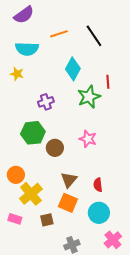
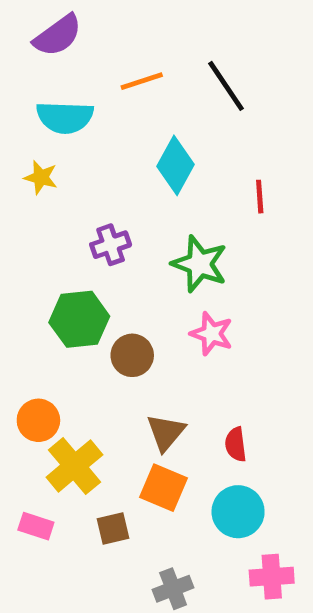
green star: (89, 97) -> (200, 264), moved, turned -30
pink cross: (113, 240) -> (272, 577), turned 36

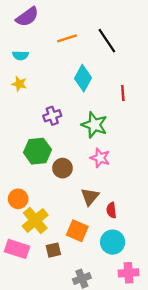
cyan semicircle: (65, 117) -> (20, 55), moved, size x0.6
brown triangle: (166, 432) -> (90, 197), moved
pink rectangle: (36, 526) -> (17, 249), size x1.5

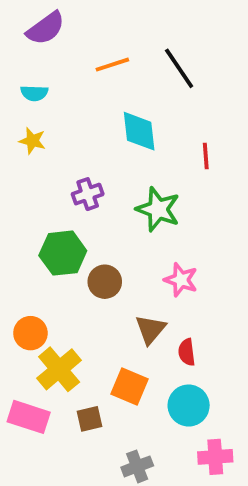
cyan diamond: (83, 78) -> (139, 131), turned -35
pink star: (100, 158) -> (181, 280), moved

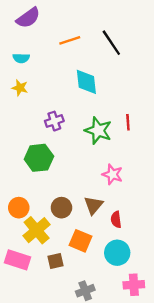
red line: (206, 156) -> (128, 122), moved
brown circle: (105, 282) -> (61, 208), moved

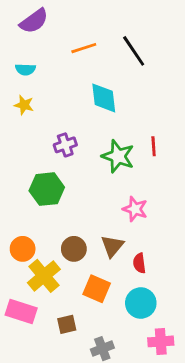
brown square: (56, 261) -> (67, 324), moved

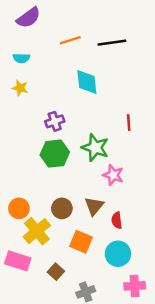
black line: (134, 51) -> (112, 43), turned -64
green star: (118, 156) -> (95, 148), moved
green hexagon: (47, 189) -> (55, 154), moved
brown square: (67, 324) -> (56, 272), turned -35

